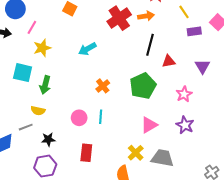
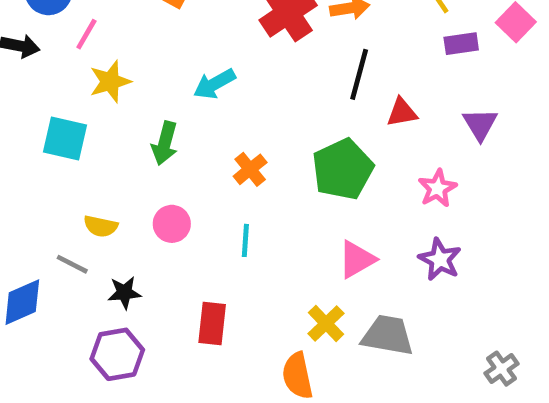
green arrow: (45, 85) -> (165, 143), moved
pink circle: (79, 118) -> (172, 224), moved
gray line: (26, 127) -> (72, 264), turned 48

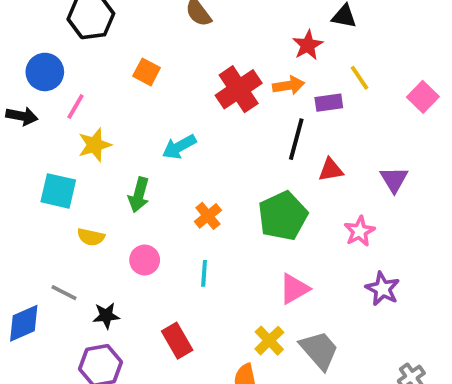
purple rectangle: (461, 44) -> (329, 103), moved
yellow semicircle: (101, 226) -> (91, 237), moved
purple star: (440, 259) -> (383, 289), moved
red rectangle: (212, 323) -> (177, 341), turned -36
gray trapezoid: (388, 335) -> (319, 350), turned 39

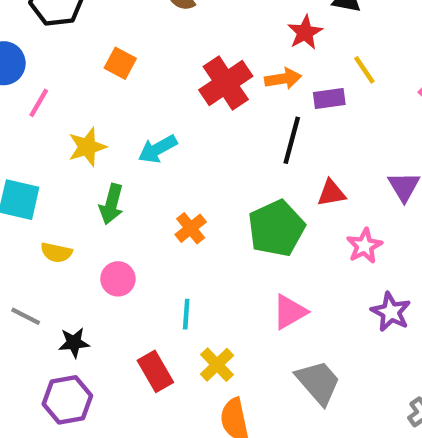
yellow star: (95, 145) -> (87, 147), moved
red triangle: (331, 170) -> (331, 193), moved
cyan line: (204, 273) -> (186, 314), moved
yellow cross: (269, 341) -> (217, 365), moved

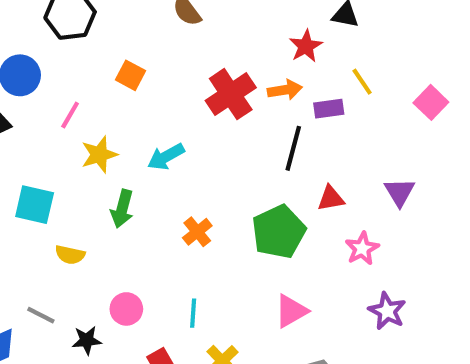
pink line: (39, 103) -> (70, 115), moved
pink circle: (118, 279) -> (126, 309), moved

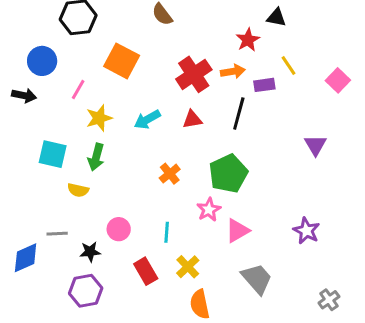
orange square: (131, 75) -> (122, 61), size x1.6
red triangle: (331, 198) -> (192, 120), moved
green arrow: (122, 209) -> (96, 157), moved
pink star: (362, 248) -> (209, 210), moved
gray line: (41, 315) -> (57, 234), turned -30

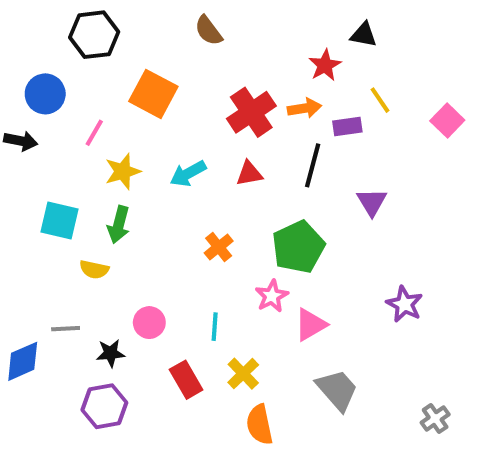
purple triangle: (315, 145) -> (372, 202), moved
purple star: (306, 231) -> (404, 304), moved

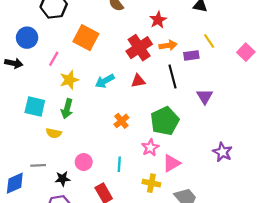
red star: (325, 65) -> (158, 20), moved
black line: (313, 165) -> (173, 77), turned -30
yellow cross: (243, 374) -> (151, 183), moved, turned -35

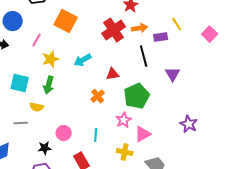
red triangle: (138, 81) -> (113, 74), moved
gray line: (38, 165) -> (21, 123), moved

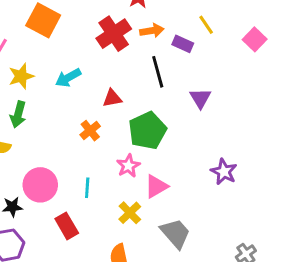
purple rectangle: (161, 37) -> (183, 44), turned 32
pink circle: (64, 133) -> (40, 185), size x1.5
yellow cross: (125, 152) -> (130, 213), turned 35

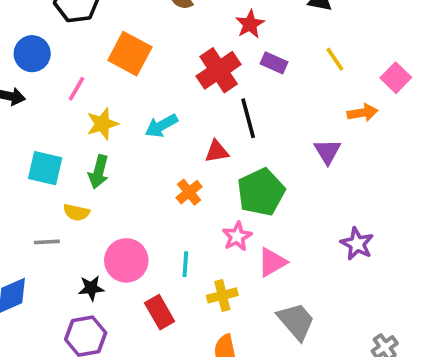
orange arrow: (152, 31) -> (363, 113), moved
purple rectangle: (183, 44) -> (274, 63), moved
black line: (158, 72) -> (248, 118), moved
yellow cross: (130, 213) -> (222, 295), moved, turned 30

